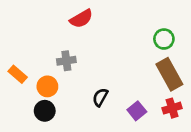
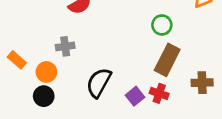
brown rectangle: (169, 74) -> (167, 60), turned 56
black semicircle: (100, 97) -> (99, 83), size x1.6
red cross: (172, 108) -> (159, 93), moved, turned 36

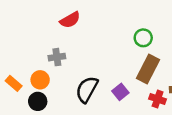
orange rectangle: (17, 60) -> (14, 83), moved
red cross: (159, 93) -> (158, 99), moved
purple square: (135, 96) -> (120, 92), moved

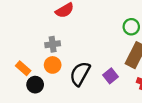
orange circle: (40, 80) -> (53, 65), moved
orange rectangle: (14, 83) -> (23, 68), moved

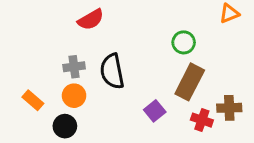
black semicircle: (80, 74) -> (112, 71), moved, turned -40
black circle: (35, 85) -> (65, 126), moved

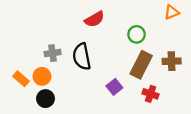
red semicircle: (91, 20) -> (95, 19), moved
orange circle: (74, 96) -> (42, 76), moved
brown cross: (229, 108) -> (172, 61), moved

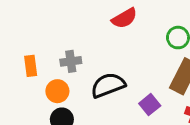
black semicircle: (82, 57) -> (108, 85), moved, turned 80
orange rectangle: (21, 79) -> (31, 66), moved, turned 42

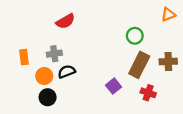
red semicircle: (124, 18) -> (65, 21), moved
black semicircle: (108, 85) -> (67, 72), moved, size x0.7

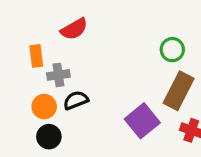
orange rectangle: (24, 57) -> (36, 56), moved
purple square: (114, 86) -> (142, 121), size x1.5

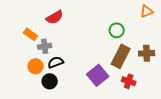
orange rectangle: (36, 56) -> (31, 34), turned -48
black circle: (49, 137) -> (50, 81), moved

